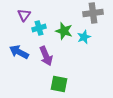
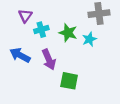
green square: (59, 84) -> (69, 81), moved

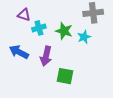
purple triangle: (25, 16) -> (24, 15), turned -48
purple arrow: (49, 59) -> (46, 56), turned 36

